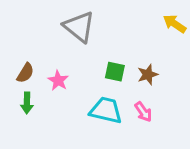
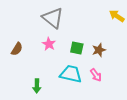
pink star: (58, 80) -> (49, 44), moved
green arrow: (27, 103) -> (37, 86), moved

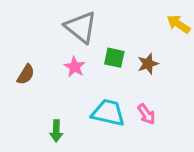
green square: (77, 48) -> (114, 58), moved
brown star: (99, 50) -> (148, 64), moved

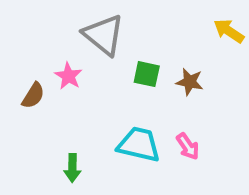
brown star: (148, 64) -> (190, 82), turned 30
pink star: (75, 67) -> (68, 76), moved

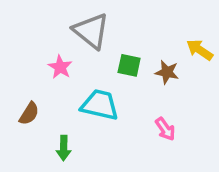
yellow arrow: (229, 31) -> (200, 50), moved
brown semicircle: (33, 96) -> (29, 114), moved
cyan trapezoid: (139, 144) -> (100, 105), moved

